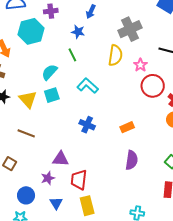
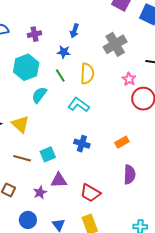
cyan hexagon: (31, 31) -> (26, 67), moved
yellow semicircle: (115, 55) -> (87, 74), moved
cyan square: (52, 95) -> (48, 154), moved
purple star: (48, 178) -> (40, 192), moved
red trapezoid: (79, 180) -> (90, 193), moved, turned -60

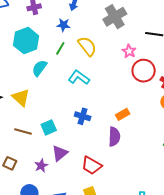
yellow semicircle: (87, 74) -> (87, 46), turned -40
green line: (60, 76) -> (60, 48), turned 64
purple semicircle: (130, 175) -> (114, 137), moved
purple triangle: (59, 180) -> (60, 153), turned -36

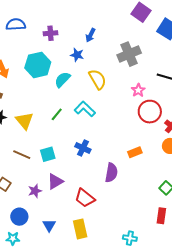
green line: (60, 48) -> (57, 114), moved
cyan semicircle: (39, 68) -> (62, 80), moved
orange rectangle: (123, 114) -> (135, 152), moved

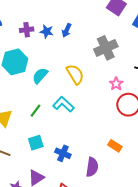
blue star: (77, 55) -> (47, 32), moved
blue cross: (83, 148) -> (63, 153), moved
orange rectangle: (135, 152) -> (115, 146), turned 56
cyan square: (48, 154) -> (36, 143), moved

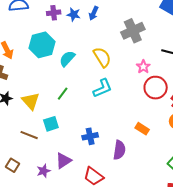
cyan L-shape: (63, 104) -> (103, 88), moved, turned 115
cyan square: (36, 143) -> (51, 124), moved
blue cross: (63, 153) -> (90, 136), turned -35

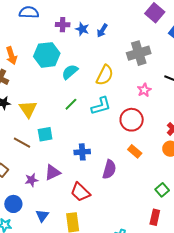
yellow semicircle: (102, 57) -> (105, 75), turned 50
red circle: (156, 88) -> (132, 120), moved
green line: (63, 94) -> (71, 104), moved

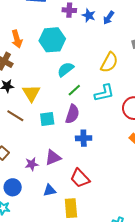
cyan semicircle: (70, 72) -> (66, 69), moved
brown line: (22, 143) -> (15, 116), moved
purple semicircle: (109, 169) -> (72, 114), moved
blue triangle: (42, 216) -> (50, 190), moved, turned 40

